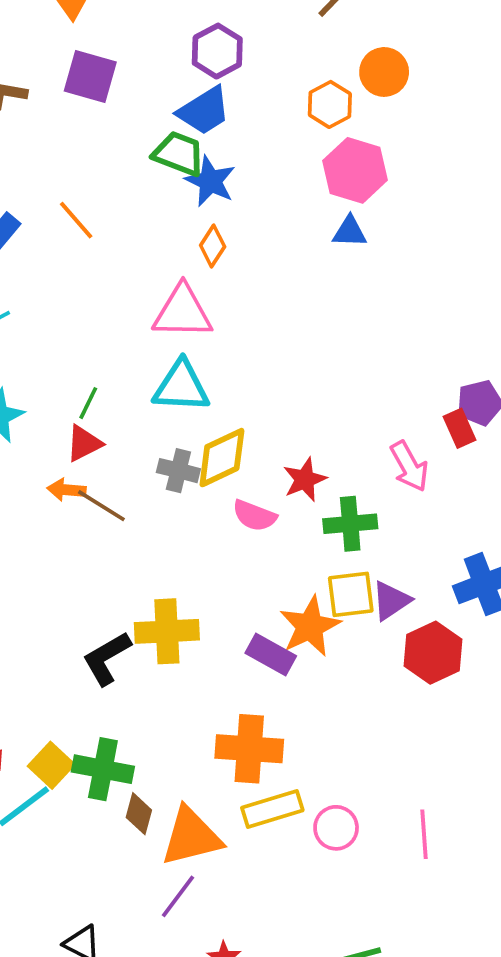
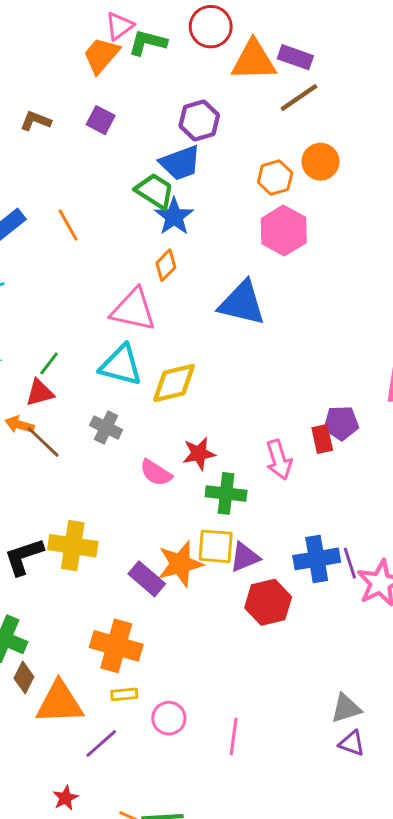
purple square: (90, 77) -> (101, 120), size x0.7
blue triangle: (350, 232) -> (242, 303), moved, size x1.8
yellow diamond: (222, 458) -> (174, 383), moved
yellow rectangle: (272, 809) -> (124, 694), size x0.6
purple line: (178, 896) -> (101, 744), moved

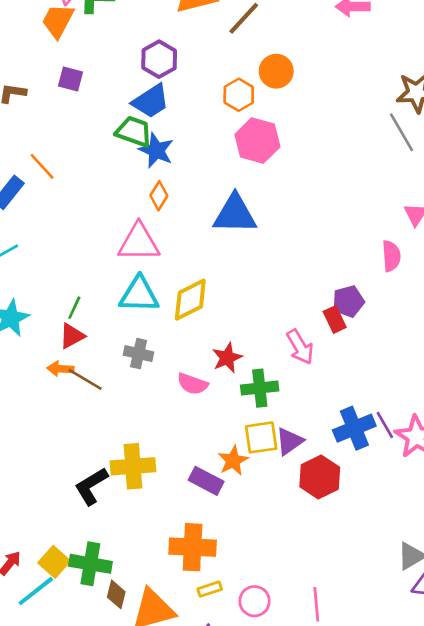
orange line: (68, 225) -> (42, 166), moved
orange star: (180, 564) -> (233, 461), size x0.7

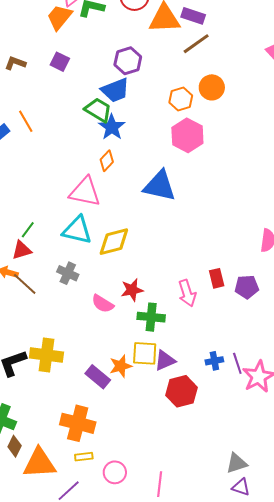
purple pentagon: (348, 301) -> (247, 287), moved
blue cross: (354, 428) -> (214, 361), size x0.6

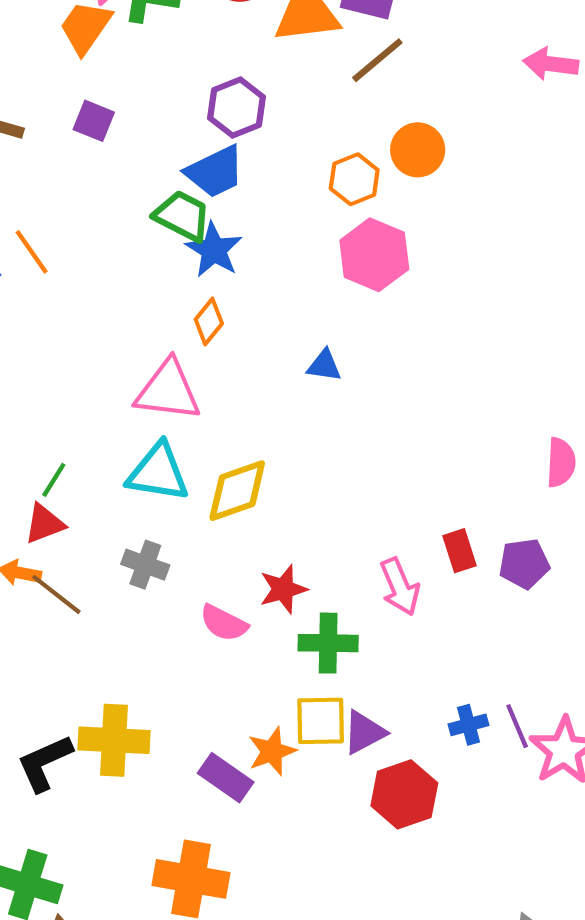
blue triangle: (160, 186) -> (324, 366), size x0.5

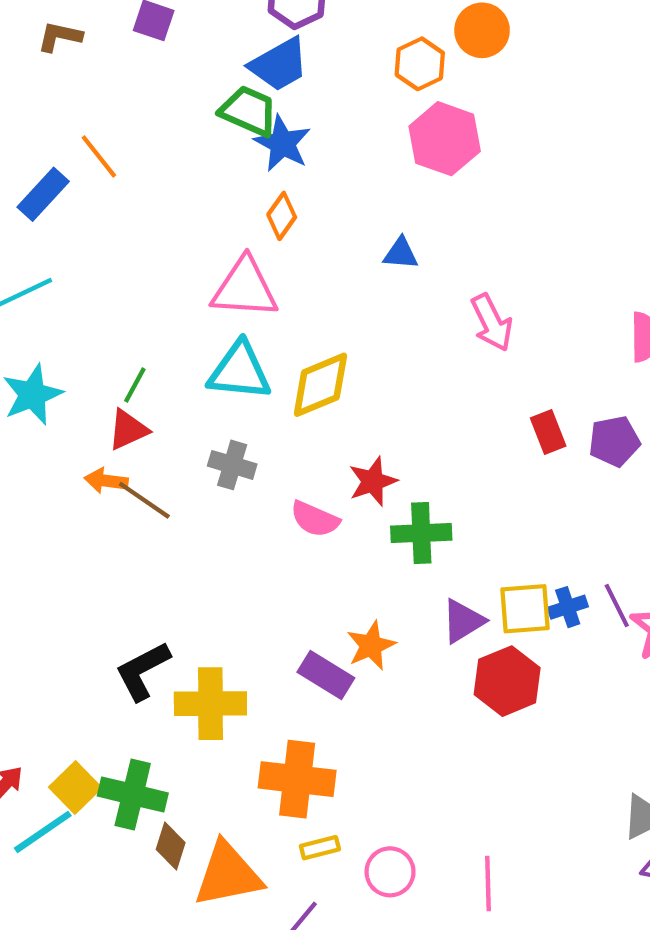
pink arrow: (400, 587) -> (492, 323), moved
yellow square: (321, 721) -> (525, 609), moved
yellow cross: (114, 740) -> (210, 704), moved

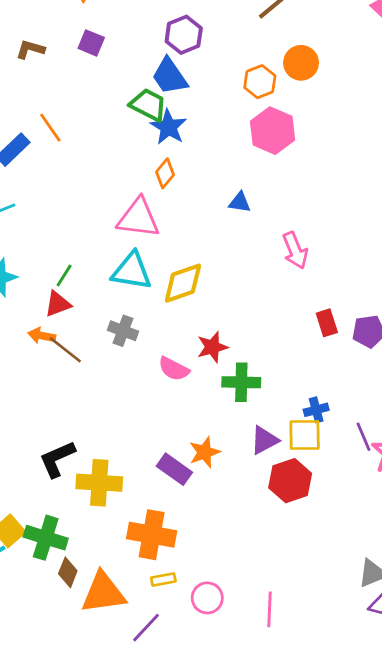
blue trapezoid: (279, 64) -> (170, 76), turned 81
blue cross: (568, 607) -> (316, 410), moved

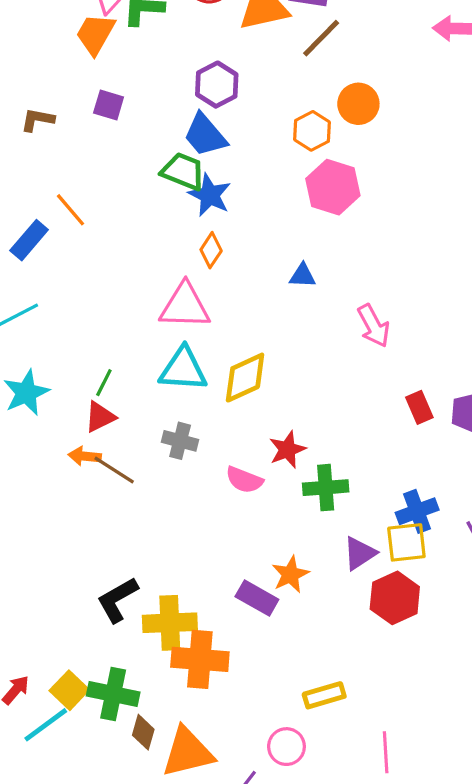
blue cross: (316, 410) -> (417, 511), size x1.4
orange cross: (152, 535) -> (200, 659), moved
yellow rectangle: (163, 580) -> (324, 695), moved, size x1.4
pink circle: (207, 598) -> (286, 747), moved

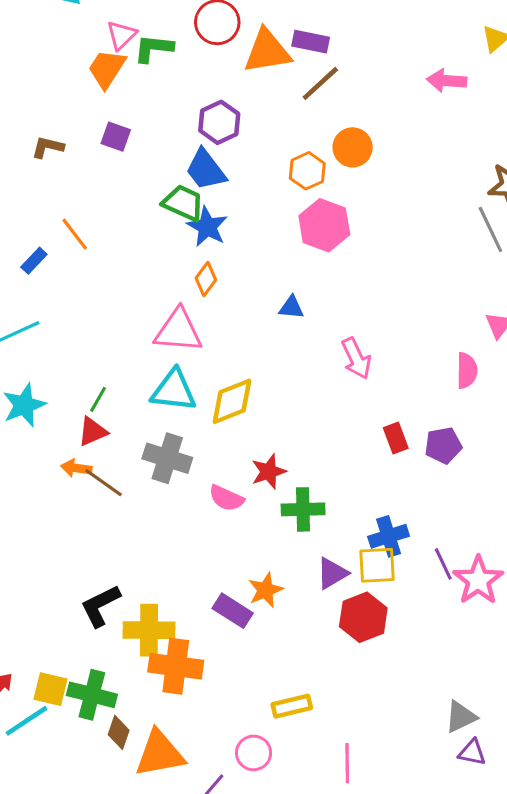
blue rectangle: (29, 240) -> (34, 261), size x0.7
gray cross: (180, 441) -> (167, 458), size x1.4
yellow square: (69, 690) -> (50, 689), turned -33

